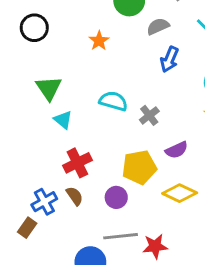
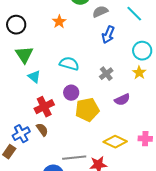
black circle: (34, 28) -> (16, 25), moved
gray cross: (149, 115) -> (106, 74), moved
purple semicircle: (177, 150) -> (122, 100), moved
yellow diamond: (180, 193) -> (115, 142), moved
purple circle: (116, 197) -> (71, 93), moved

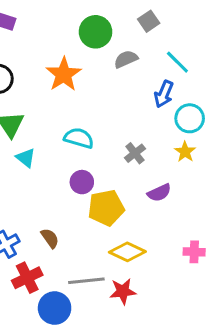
orange star: (59, 22) -> (64, 74), size x1.6
blue arrow: (108, 35) -> (164, 94), moved
red cross: (44, 107) -> (27, 278), moved
brown semicircle: (42, 130) -> (50, 238), moved
yellow diamond: (115, 142) -> (127, 252), moved

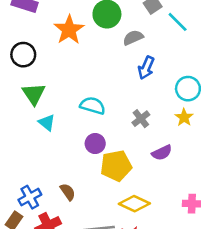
cyan line: (177, 62) -> (178, 22), moved
orange star: (64, 74) -> (69, 30), moved
blue arrow: (164, 94) -> (146, 68), moved

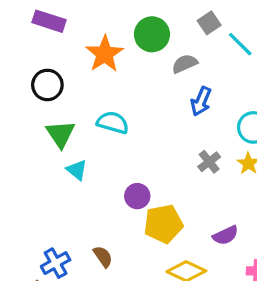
cyan semicircle: (93, 106) -> (113, 123), moved
gray cross: (141, 119) -> (209, 162), moved
purple semicircle: (162, 153) -> (225, 235), moved

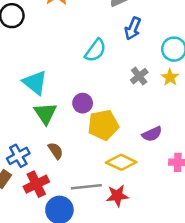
cyan semicircle: (113, 123) -> (95, 50), moved, turned 110
green triangle: (60, 134) -> (45, 113), moved
cyan triangle: (77, 170) -> (35, 83), size x1.5

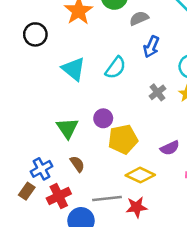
cyan triangle: (35, 83) -> (74, 69), moved

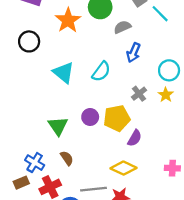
yellow pentagon: (123, 139) -> (117, 118), moved
purple semicircle: (170, 148) -> (135, 138), moved, turned -35
blue cross: (42, 169) -> (35, 163), turned -30
brown rectangle: (27, 191) -> (21, 183), turned 32

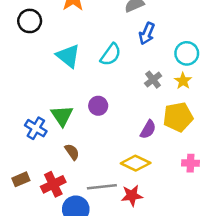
yellow pentagon: (117, 118) -> (178, 117), moved
blue cross: (35, 163) -> (36, 128), moved

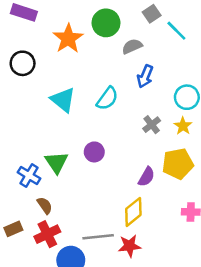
brown semicircle: (72, 152) -> (45, 205), moved
yellow diamond: (136, 163) -> (133, 212), turned -64

